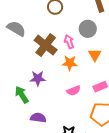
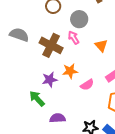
gray circle: (88, 29) -> (79, 19), moved
orange star: (70, 63) -> (70, 71), moved

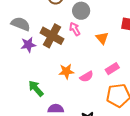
orange star: (70, 71) -> (66, 71), moved
purple star: (50, 80) -> (28, 45), moved

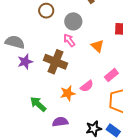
brown cross: (52, 36) -> (56, 62), moved
orange star: (66, 71) -> (68, 93), moved

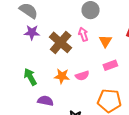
pink arrow: (69, 40) -> (83, 34), moved
pink rectangle: (111, 75) -> (110, 65), moved

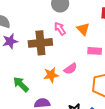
brown cross: (61, 42) -> (40, 43), turned -30
pink rectangle: (110, 65) -> (95, 51), turned 40

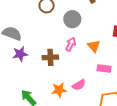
pink arrow: (60, 29) -> (71, 44), turned 56
brown cross: (40, 43) -> (50, 57), size x0.7

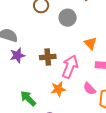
pink arrow: (71, 44) -> (70, 67), moved, size x1.6
pink semicircle: (79, 85) -> (89, 89), moved, turned 80

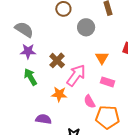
brown cross: (48, 57) -> (57, 60), turned 35
green arrow: (28, 98) -> (30, 77), moved

